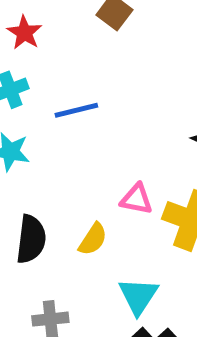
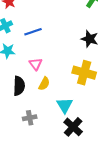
pink triangle: (136, 199) -> (36, 64), moved, turned 48

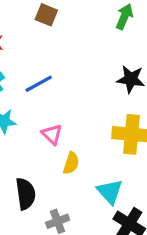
black semicircle: (19, 86) -> (26, 194), moved

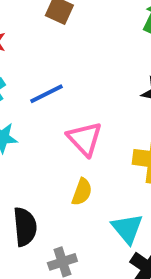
pink triangle: (52, 134) -> (85, 139), moved, size x1.4

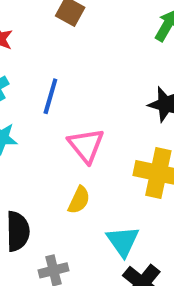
blue line: (47, 94) -> (50, 96), turned -52

